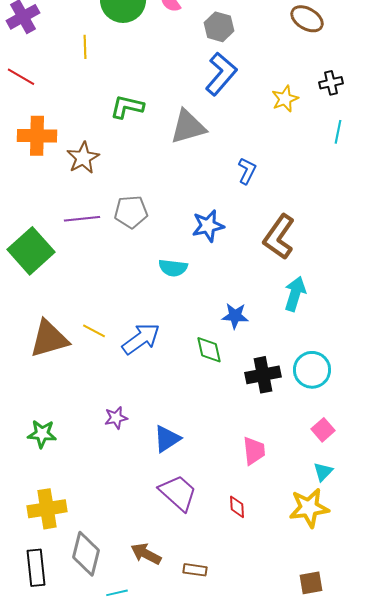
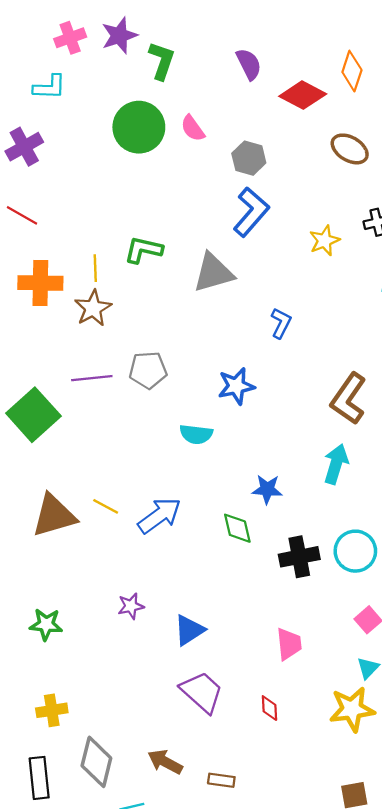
yellow line: (85, 47) -> (95, 268), moved
brown L-shape: (279, 237) -> (348, 399), moved
yellow cross: (47, 509) -> (52, 710), size x0.7

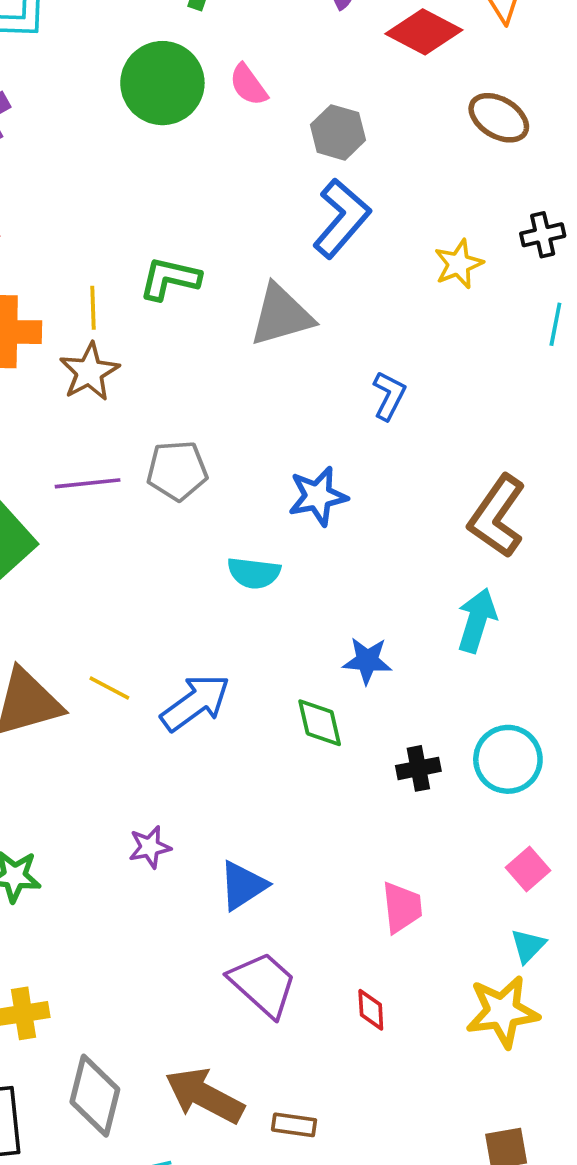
black cross: (299, 557) -> (418, 768), size x0.7
brown arrow: (165, 762) -> (205, 1096), size x1.4

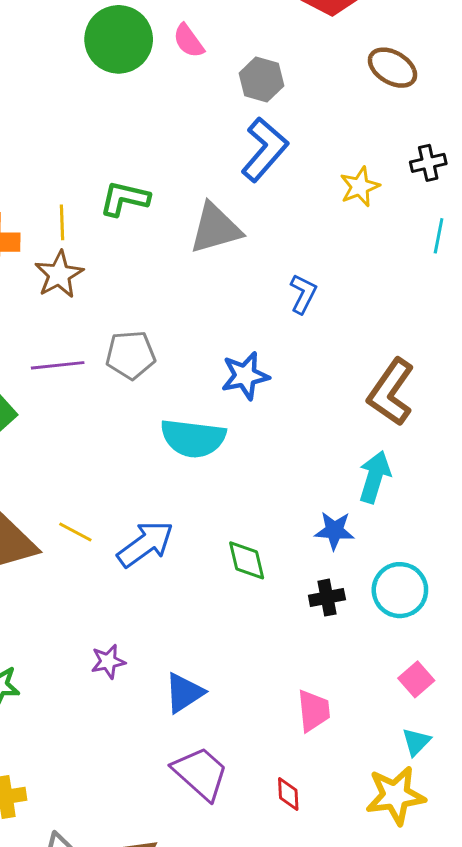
cyan semicircle: (254, 573) -> (193, 438), size x1.5
blue star: (367, 661) -> (334, 531), moved

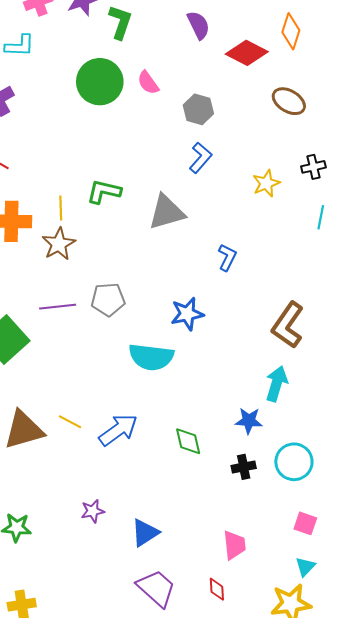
blue L-shape: (264, 149) -> (200, 158), size x0.7
pink square: (416, 679) -> (305, 523), turned -30
red diamond: (288, 794) -> (217, 589), moved

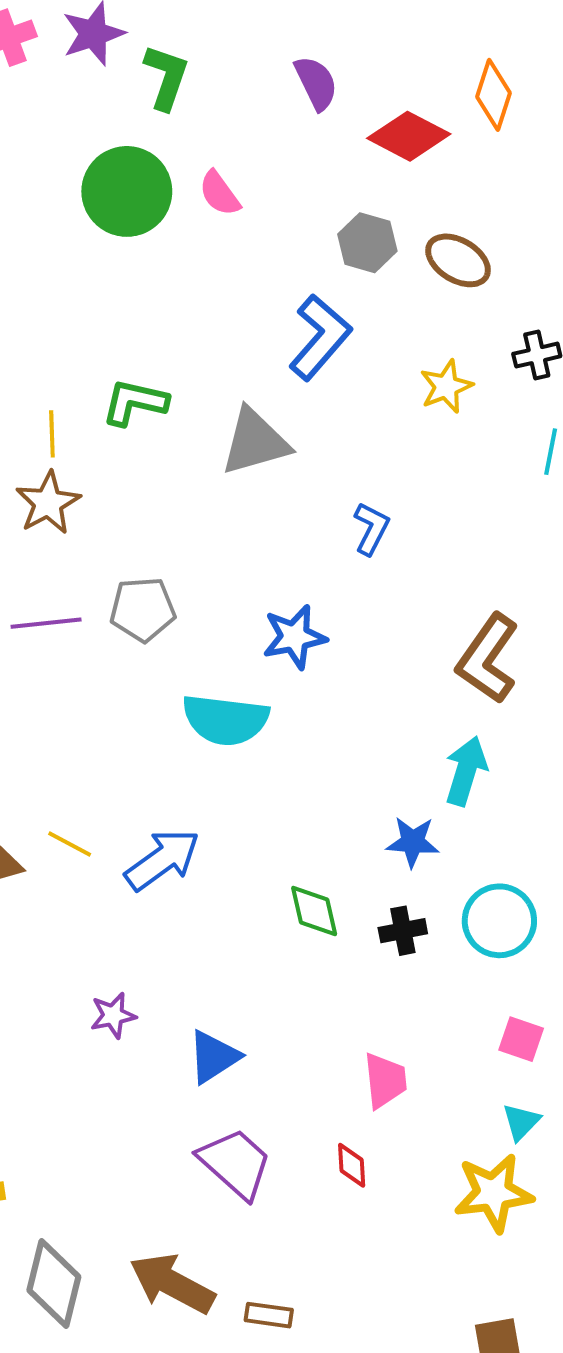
brown ellipse: (289, 101) -> (458, 260), moved
gray hexagon: (198, 109) -> (367, 243), moved
blue L-shape: (200, 158) -> (320, 337), size x1.4
green diamond: (188, 441) -> (314, 911), moved

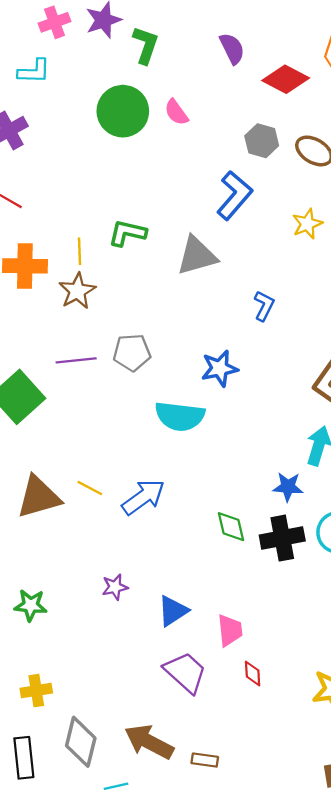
black cross: (403, 931) -> (282, 538), size x1.6
pink trapezoid: (385, 1080) -> (230, 630), moved

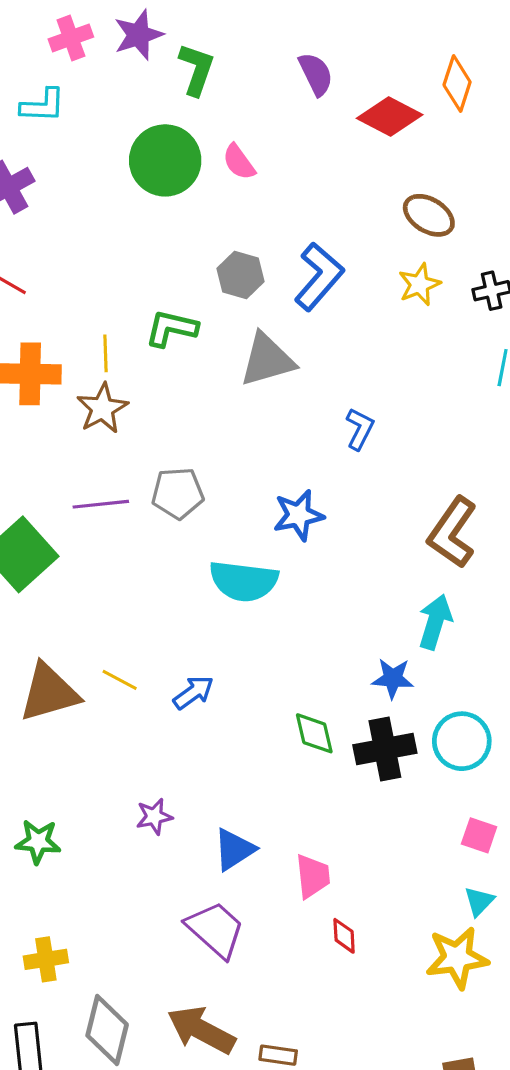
gray hexagon: (262, 141) -> (240, 275), moved
yellow star: (307, 224) -> (419, 284), moved
blue arrow: (143, 497) -> (193, 693), size x0.7
purple trapezoid: (185, 672) -> (215, 930), moved

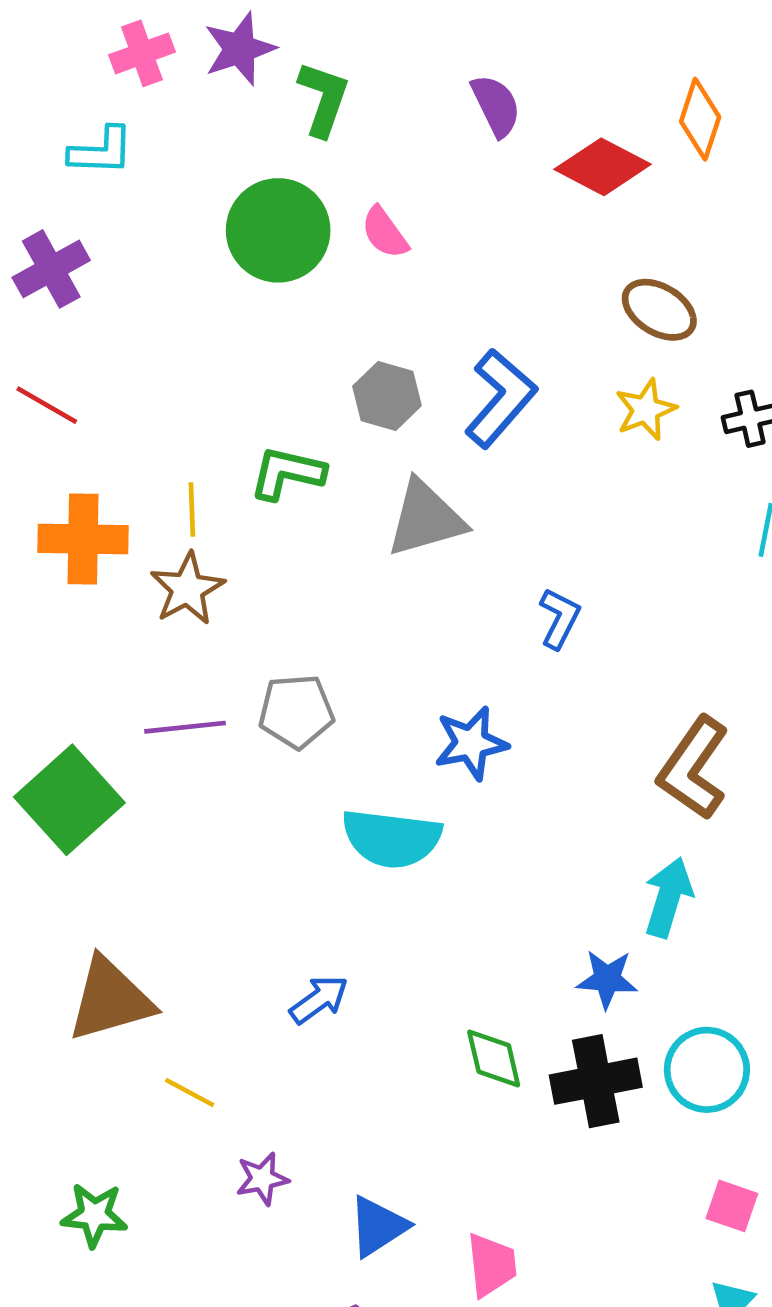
yellow line: (120, 680) -> (190, 1093), moved

